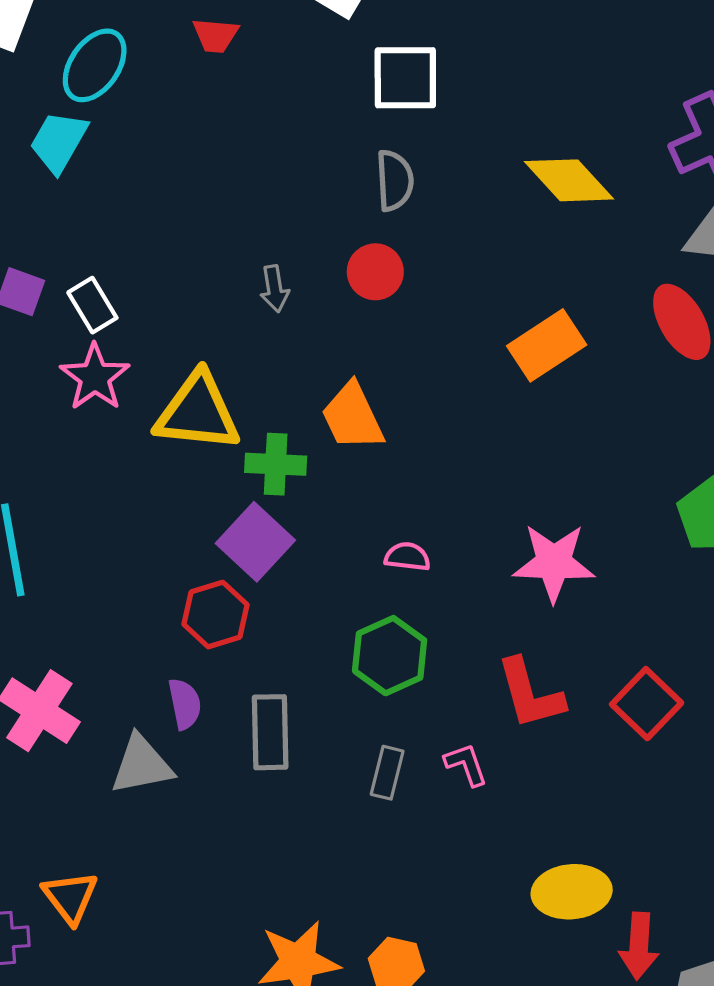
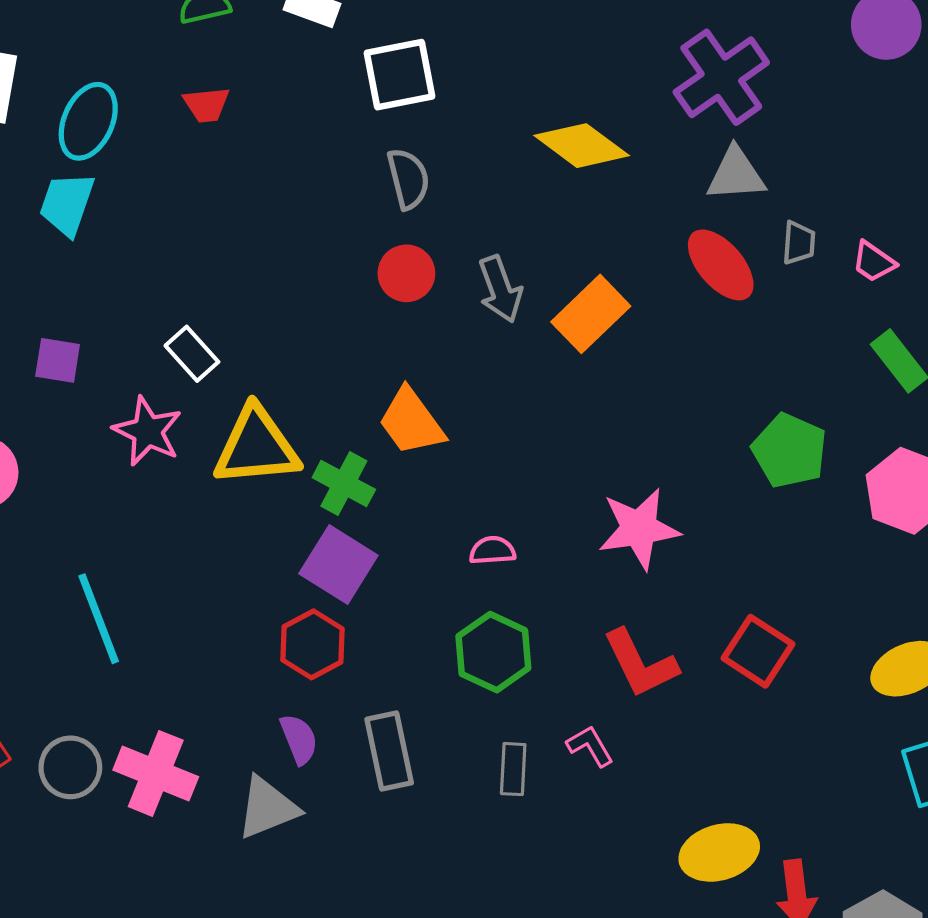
red trapezoid: (215, 35) -> (206, 105), moved
gray arrow: (275, 289) -> (500, 289), moved, size x1.4
white rectangle: (92, 305) -> (192, 354), moved
green cross: (276, 464) -> (344, 484), turned 36

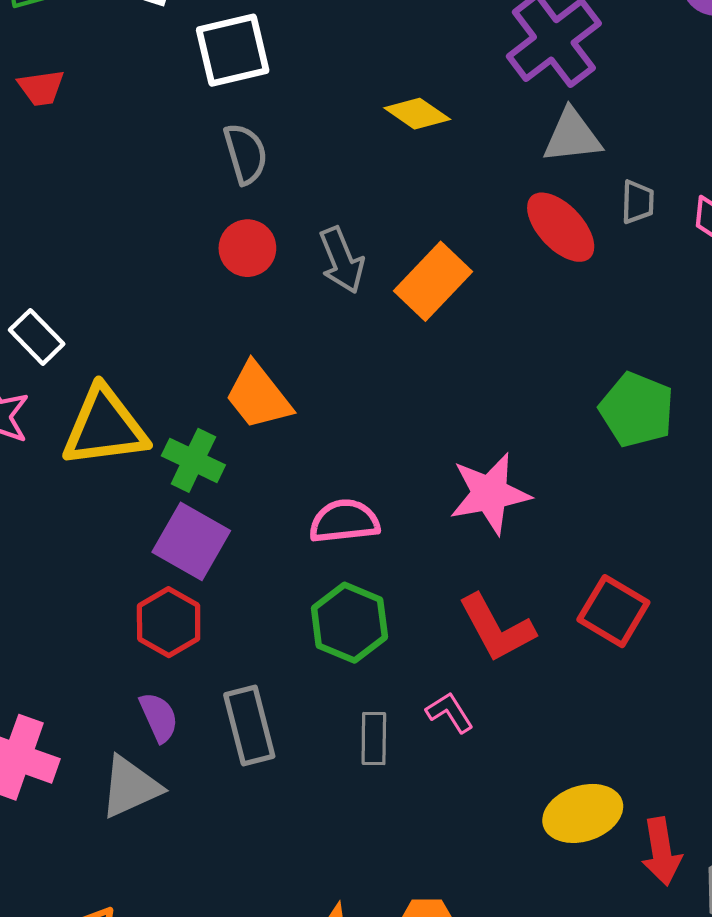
yellow diamond: (582, 146) -> (417, 114), size x0.7
pink semicircle: (492, 550) -> (344, 521), size x1.5

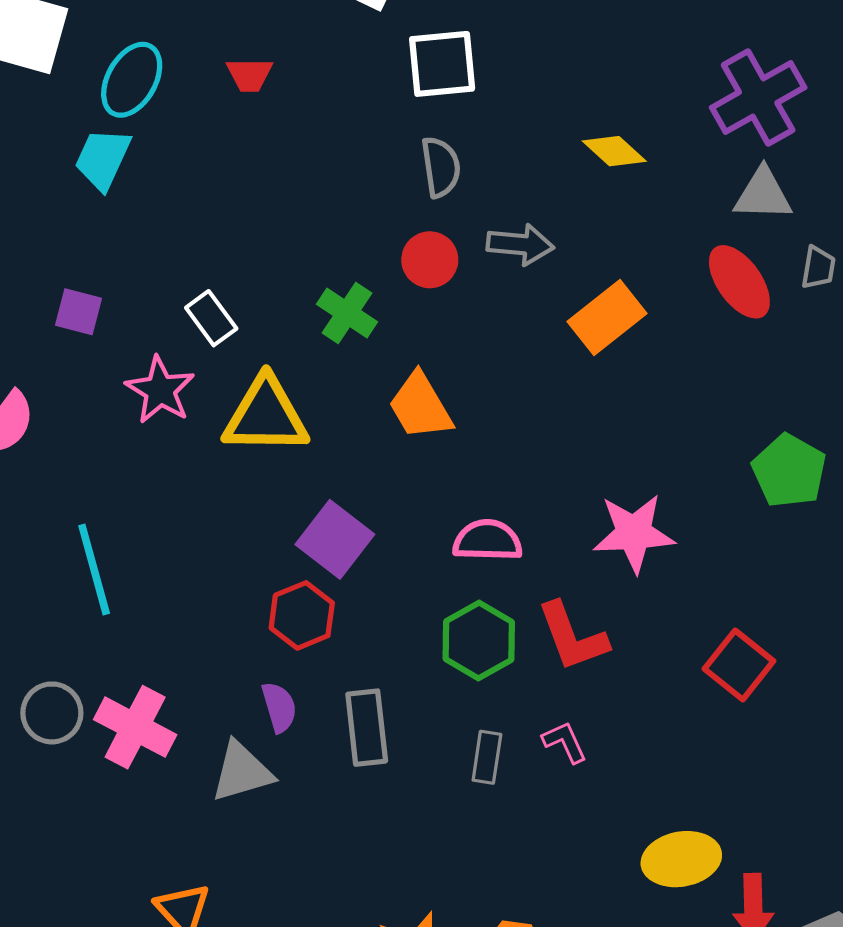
gray arrow: (342, 260) -> (520, 244), moved, turned -70
green cross: (193, 460) -> (347, 313), moved
red L-shape: (497, 628) -> (572, 637), moved

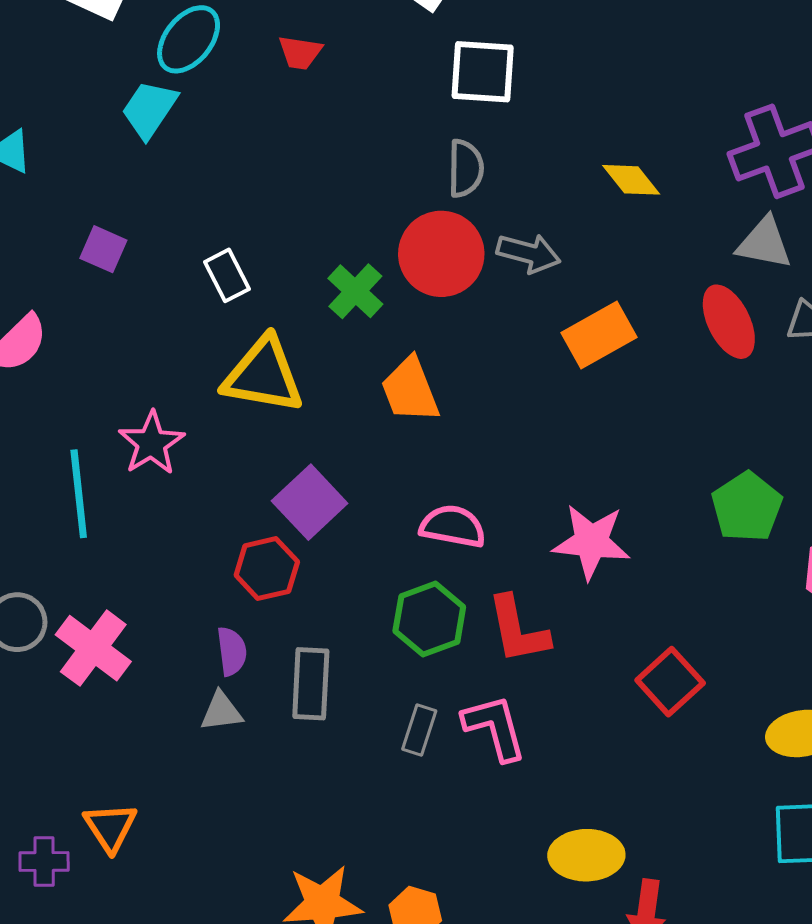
red circle: (430, 260) -> (441, 254), size x1.6
pink star: (160, 390) -> (151, 443), moved
pink L-shape: (565, 742) -> (495, 727), size x1.6
gray triangle: (242, 772) -> (221, 712), moved, size x0.7

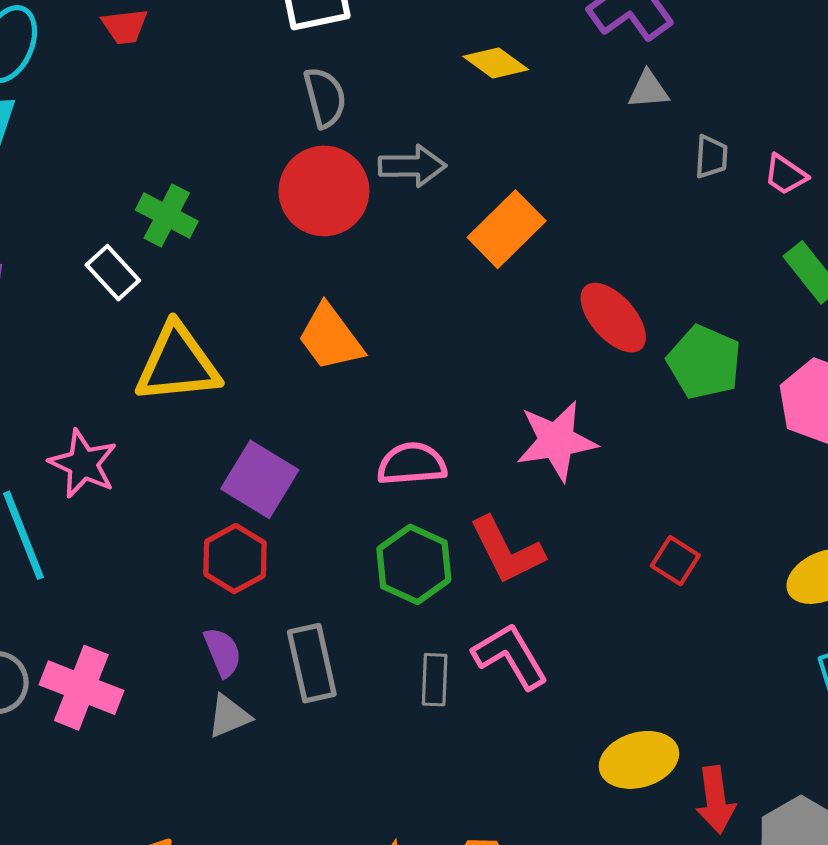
gray triangle: (764, 243) -> (648, 90), size x0.7
green cross: (355, 291) -> (167, 216), moved
red ellipse: (729, 322) -> (613, 318), moved
red square: (670, 682) -> (675, 561), size x0.7

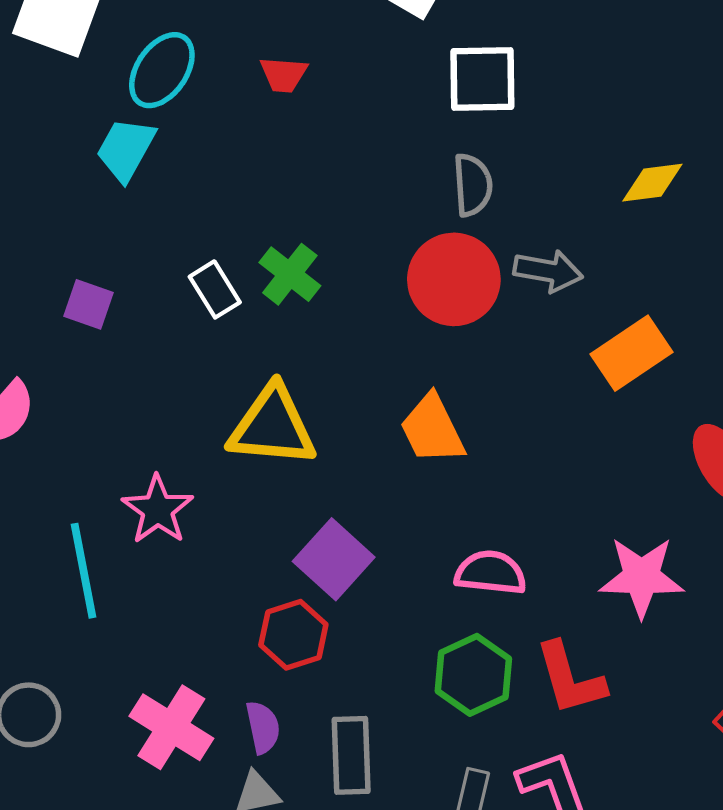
yellow diamond: (496, 63) -> (652, 183), turned -54
white rectangle: (113, 273) -> (215, 289), moved
pink cross: (81, 688) -> (171, 727), moved

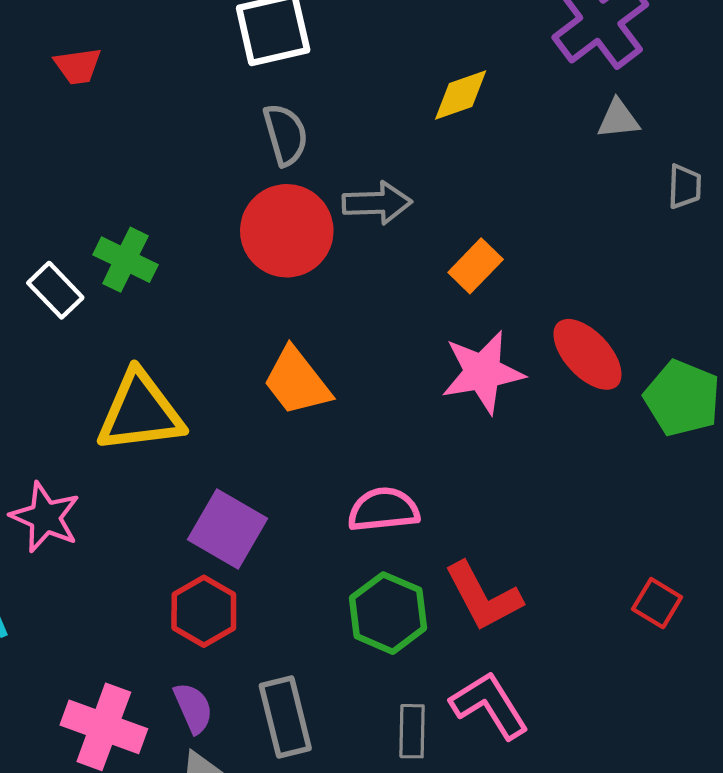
orange rectangle: (631, 353) -> (476, 266), size x0.7
pink star: (642, 577) -> (483, 372), moved

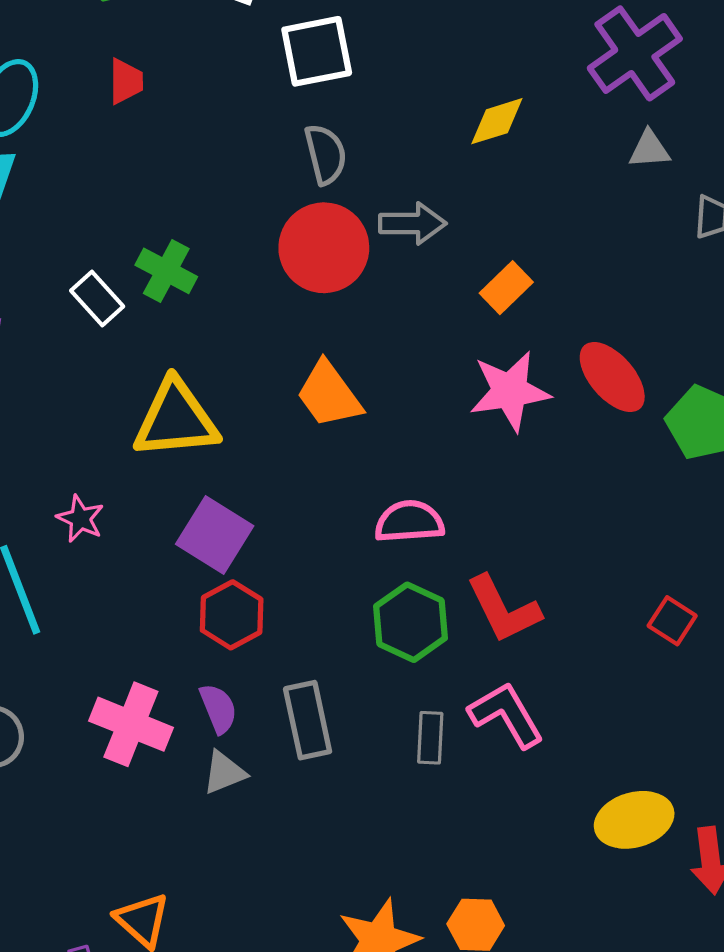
red trapezoid: (78, 66) -> (126, 81), turned -84
pink star: (45, 517) -> (80, 519), size x0.7
purple square: (227, 529) -> (215, 535), moved

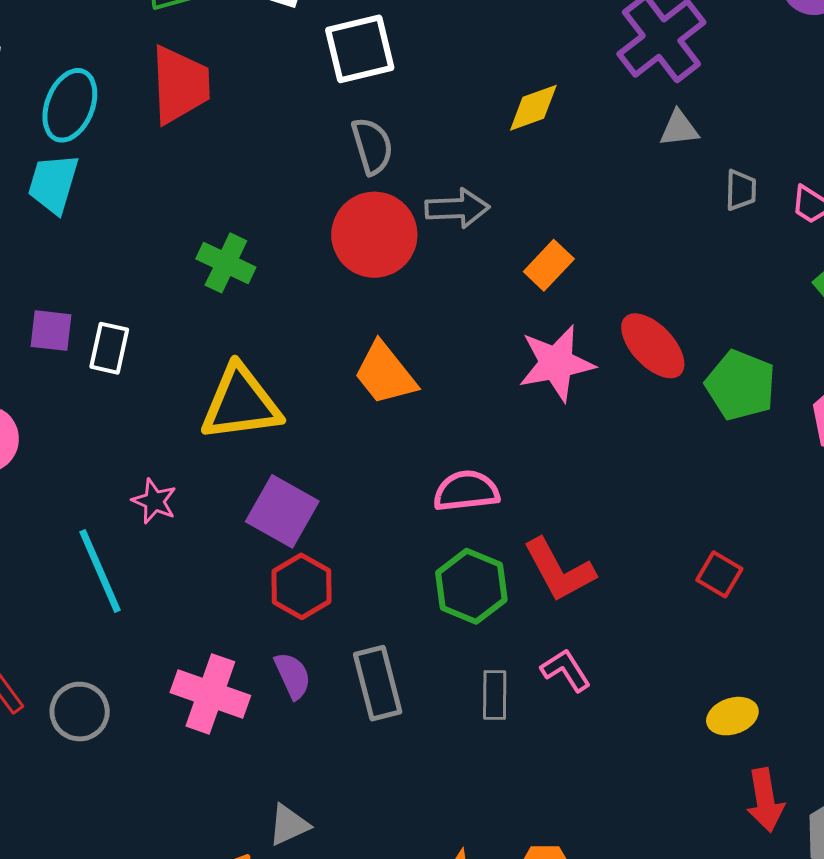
red trapezoid: (126, 81) -> (180, 85), size x1.8
white rectangle: (97, 298) -> (109, 348), moved, turned 57
pink L-shape: (506, 715) -> (566, 670), size x0.7
gray triangle: (224, 773) -> (289, 825), moved
yellow ellipse: (634, 820) -> (732, 716), moved, size x0.7

